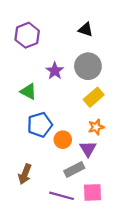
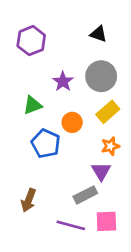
green triangle: (28, 91) -> (33, 105), turned -48
blue pentagon: (40, 125) -> (46, 144), turned -30
orange circle: (63, 140) -> (72, 122), moved

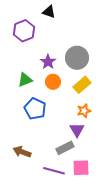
black triangle: (98, 34) -> (49, 12), moved
orange circle: (72, 122) -> (53, 82), moved
brown arrow: (29, 200) -> (22, 152), turned 90

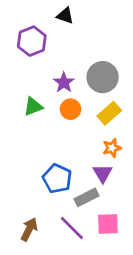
blue pentagon: (35, 109) -> (57, 179), moved
brown arrow: (22, 152) -> (29, 229), moved, turned 96
purple line: (54, 171) -> (72, 228), turned 30

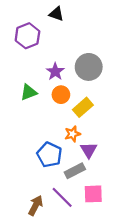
yellow rectangle: (109, 113) -> (83, 107), moved
orange star: (112, 148) -> (73, 134), moved
brown arrow: (29, 229) -> (36, 205), moved

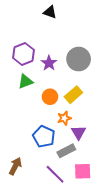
purple hexagon: (27, 36) -> (23, 54), moved
orange circle: (61, 95) -> (50, 97), moved
brown arrow: (36, 205) -> (15, 166), moved

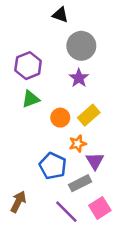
gray circle: (79, 59) -> (81, 46), moved
purple star: (49, 63) -> (79, 78), moved
pink square: (83, 171) -> (100, 208), turned -30

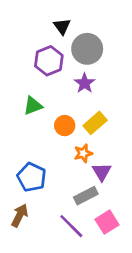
black triangle: (60, 15) -> (62, 26), moved, turned 35
purple hexagon: (28, 66) -> (49, 61), moved
blue pentagon: (53, 166) -> (32, 177), moved

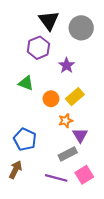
black triangle: (62, 26) -> (49, 21), size x1.5
gray circle: (87, 49) -> (81, 28), moved
green triangle: (33, 106) -> (26, 83), turned 42
purple line: (71, 226) -> (56, 178), turned -30

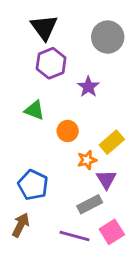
black triangle: (49, 21) -> (44, 27), moved
yellow rectangle: (75, 97) -> (112, 142), moved

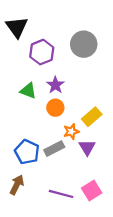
black triangle: (44, 27) -> (17, 27), moved
gray circle: (108, 37) -> (84, 44), moved
purple star: (88, 87) -> (55, 85), moved
gray rectangle: (90, 204) -> (54, 149), moved

